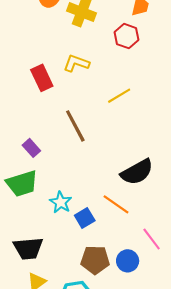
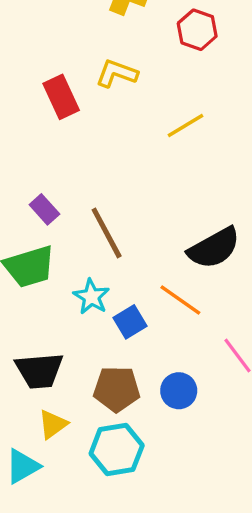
brown line: (75, 126) -> (107, 233), moved
brown pentagon: (95, 260) -> (117, 389), moved
blue circle: (128, 261) -> (179, 391), moved

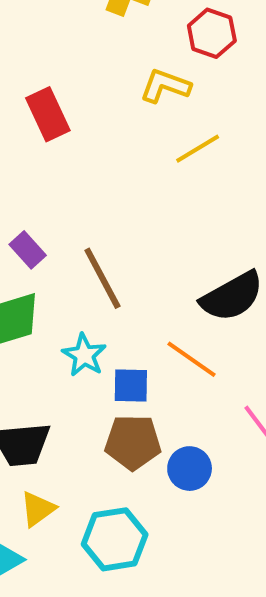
yellow L-shape: (117, 73) -> (165, 86), moved
blue square: (130, 322) -> (131, 386), turned 32
brown pentagon: (117, 389) -> (133, 442), moved

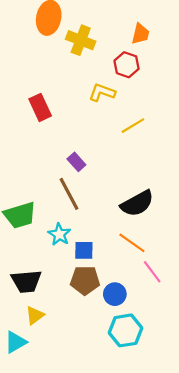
yellow line: (198, 149) -> (133, 126), moved
purple rectangle: (28, 250) -> (76, 162), moved
orange line: (192, 359) -> (132, 243), moved
cyan hexagon: (115, 539) -> (125, 330), moved

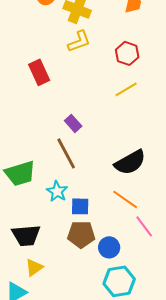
red hexagon: (127, 65) -> (127, 53), moved
yellow L-shape: (102, 92) -> (79, 41), moved, turned 140

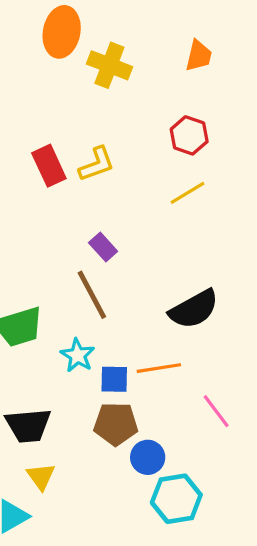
yellow L-shape: (79, 41) -> (97, 164), moved
orange line: (125, 199) -> (159, 368), moved, turned -44
blue circle: (109, 247) -> (148, 457), moved
yellow triangle: (34, 267) -> (41, 476), turned -30

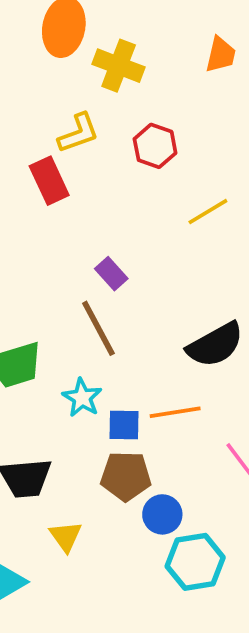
red hexagon: (189, 135) -> (155, 146), moved
yellow L-shape: (97, 164) -> (78, 133), moved
yellow triangle: (41, 476) -> (66, 536), moved

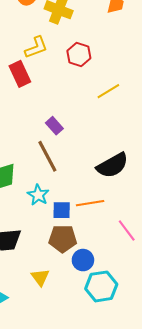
yellow triangle: (66, 536) -> (40, 277), moved

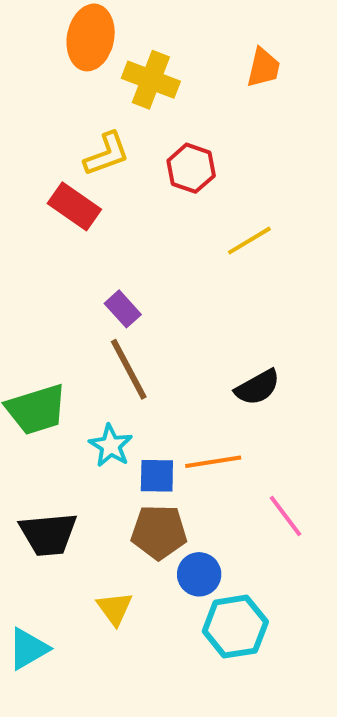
red rectangle: (20, 74) -> (74, 206), turned -30
purple rectangle: (54, 126) -> (123, 309), moved
black semicircle: (112, 165) -> (257, 387), size x0.7

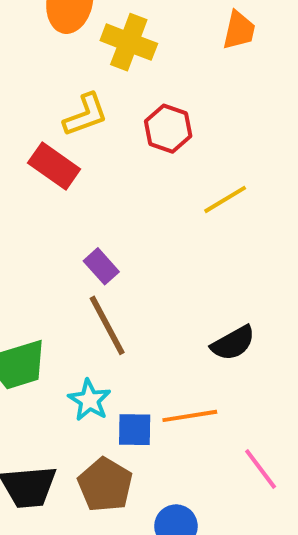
brown pentagon: (159, 532) -> (105, 485), moved, turned 30

